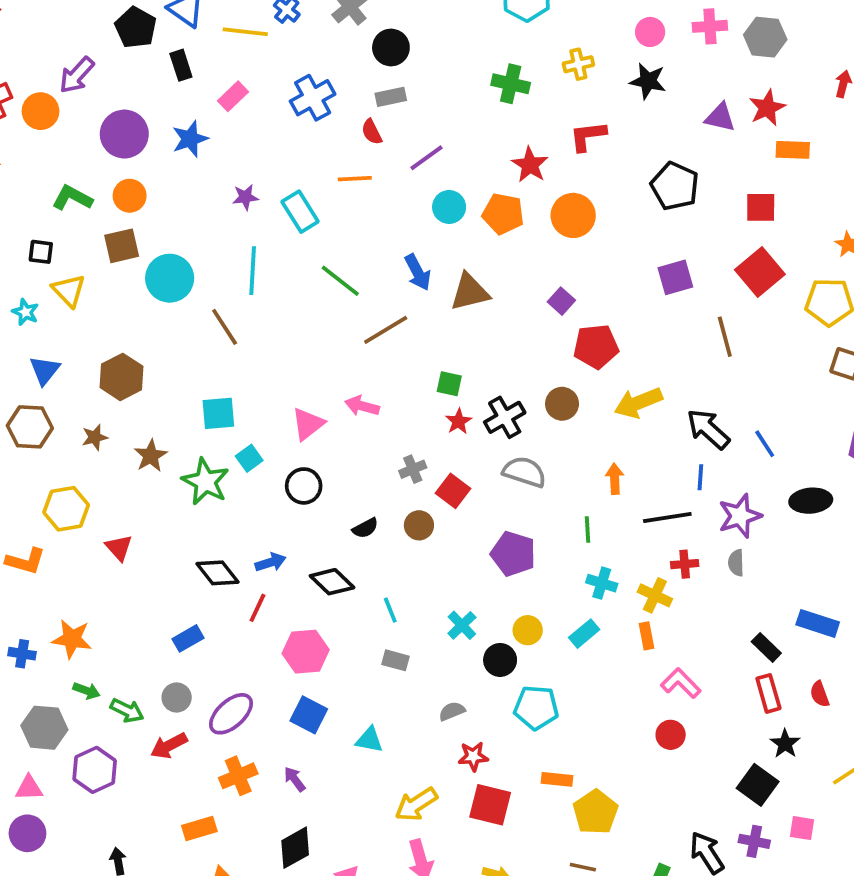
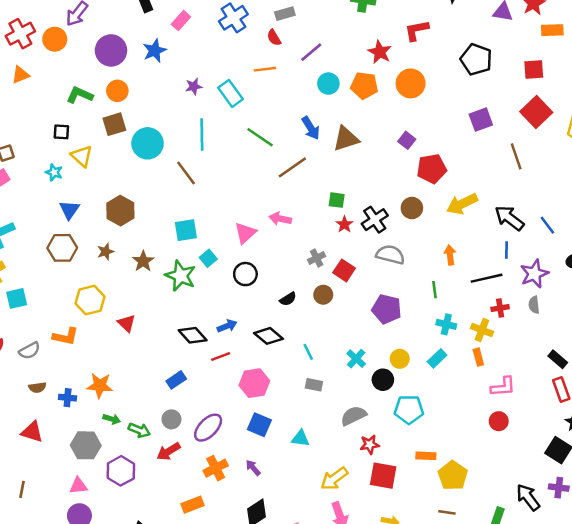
red line: (257, 608) -> (221, 357), turned 48
pink L-shape: (681, 683) -> (503, 387), turned 135
gray semicircle: (452, 711) -> (354, 416), size x1.5

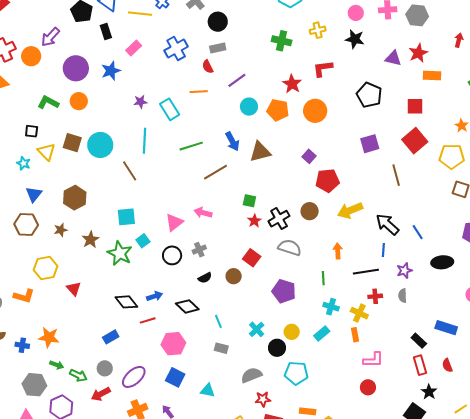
brown square: (114, 124) -> (72, 143), moved, turned 30
green line: (260, 137) -> (191, 146), turned -55
gray cross: (317, 258) -> (199, 250), moved
purple star: (534, 274) -> (404, 271), size x0.7

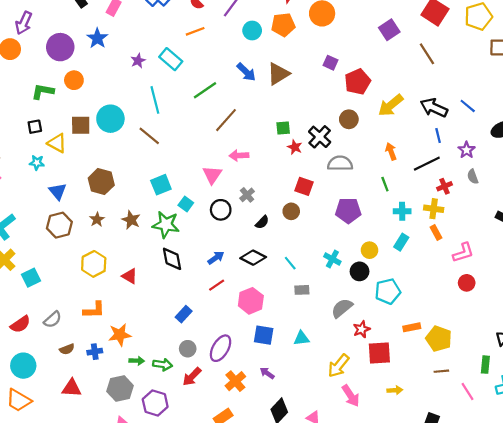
brown line: (215, 172) -> (226, 120), moved
orange L-shape: (24, 296) -> (94, 310), moved
black diamond: (126, 302) -> (172, 259), moved, turned 45

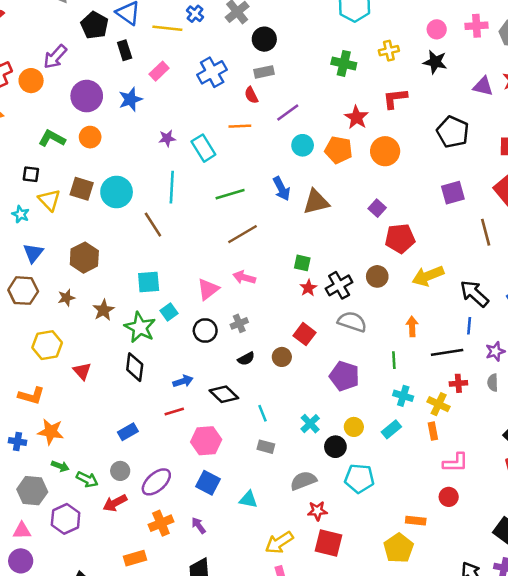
orange rectangle: (412, 327) -> (416, 521), moved

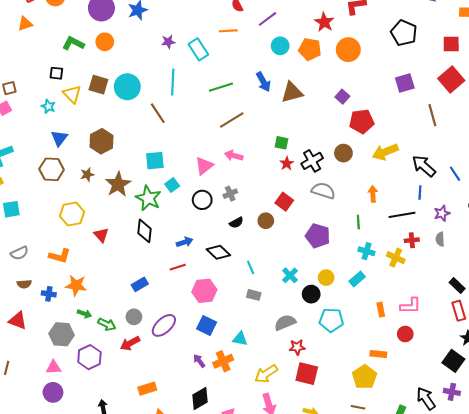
brown star: (104, 310) -> (118, 184), size x1.4
orange rectangle: (433, 431) -> (381, 310), moved
orange cross: (161, 523) -> (223, 361), moved

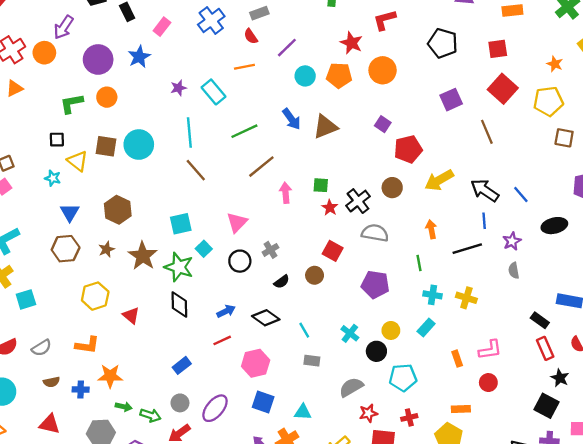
green L-shape: (73, 43) -> (72, 104), turned -30
brown line: (158, 113) -> (196, 170), moved
pink arrow: (234, 156) -> (286, 193), moved, turned 78
red cross: (412, 240) -> (409, 417), moved

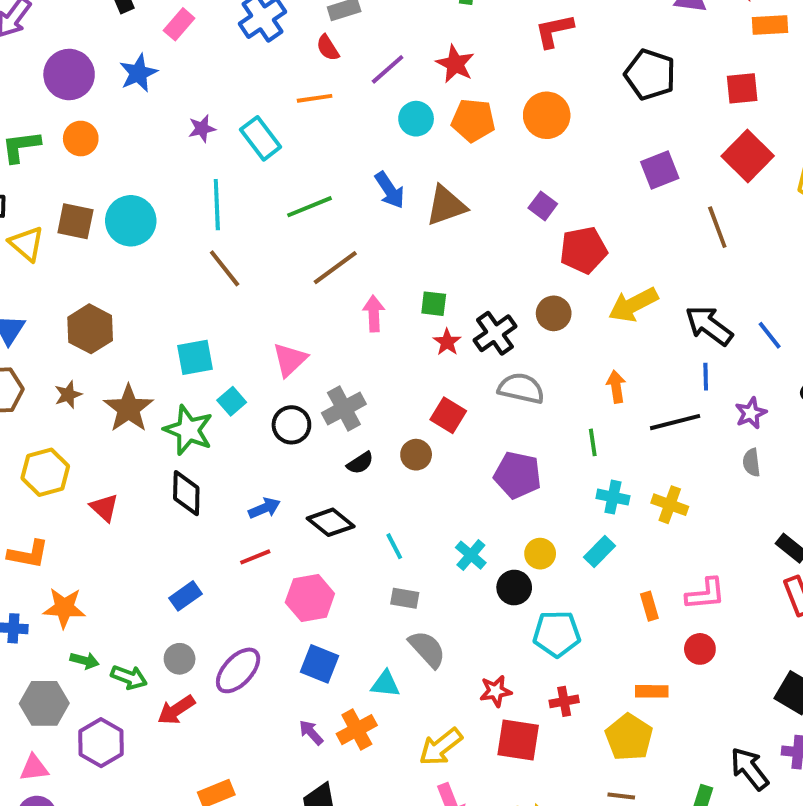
red star: (351, 43) -> (455, 64), moved
gray cross: (270, 250) -> (344, 409), size x1.5
gray semicircle: (351, 387) -> (427, 649), moved, turned 75

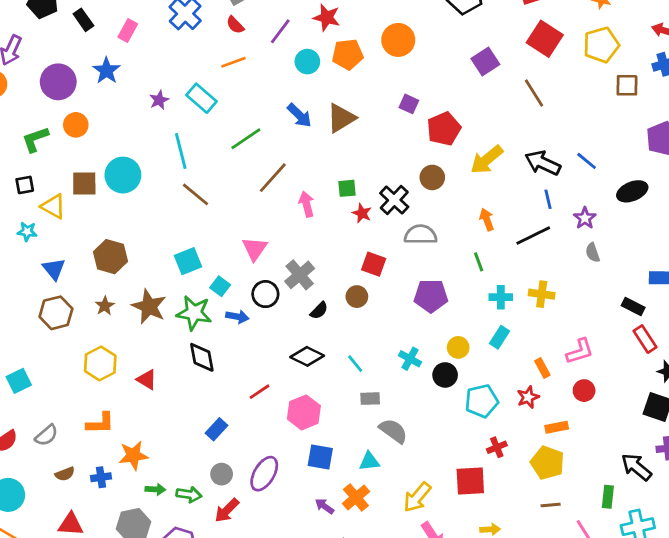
blue arrow: (264, 508) -> (237, 317), moved, turned 45
red star: (496, 691) -> (528, 397), moved

